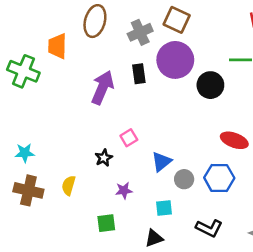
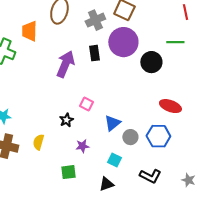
pink square: (129, 138) -> (86, 104), turned -32
cyan square: (164, 208) -> (114, 160), turned 32

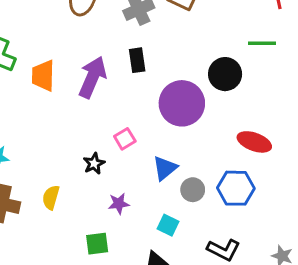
orange trapezoid: (29, 31) -> (43, 76), moved
purple circle: (123, 42) -> (182, 103), moved
pink square: (86, 104) -> (125, 139), turned 32

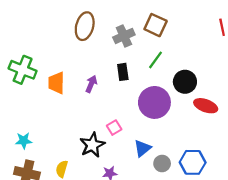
green line: (262, 43) -> (156, 60), moved, turned -54
purple arrow: (92, 77) -> (91, 84), size x0.6
red ellipse: (254, 142) -> (206, 106), moved
black star: (94, 163) -> (92, 145), size x1.6

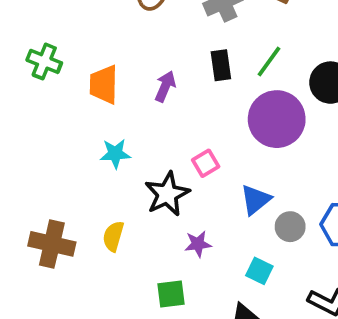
green line: (156, 60) -> (269, 61), moved
green cross: (23, 70) -> (44, 61), size x0.7
cyan star: (24, 141) -> (115, 154), moved

